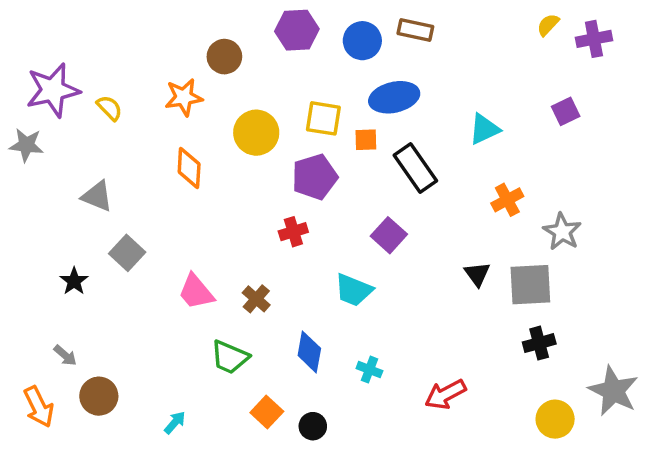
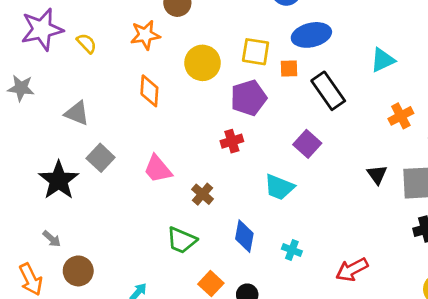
gray star: (26, 145) -> (21, 88), moved
black star: (74, 281) -> (59, 180), size x1.8
pink trapezoid: (196, 292) -> (158, 169), moved

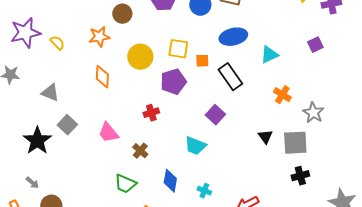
blue ellipse: (311, 35) -> (233, 37), moved
orange cross: (401, 116) -> (282, 95), turned -30
red cross: (232, 141) -> (151, 113), moved

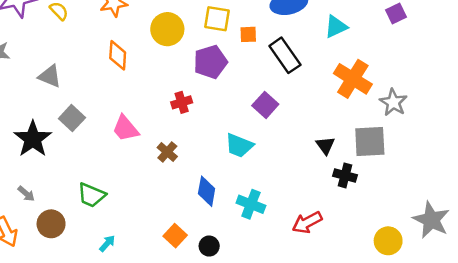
orange cross: (282, 95) -> (353, 79), size x1.6
black triangle: (265, 137) -> (325, 145), moved
black cross: (300, 176) -> (345, 175), moved, turned 30
green trapezoid: (125, 184) -> (92, 195), moved
cyan cross: (204, 191) -> (251, 204), size x1.5

